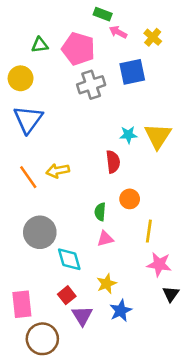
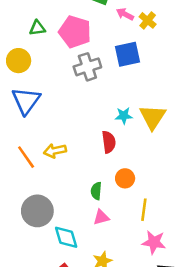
pink arrow: (118, 32) -> (125, 14), moved

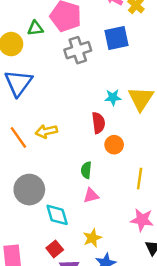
green triangle: (37, 28) -> (35, 28), moved
orange circle: (125, 178) -> (114, 145), moved
yellow line: (144, 210) -> (140, 179), moved

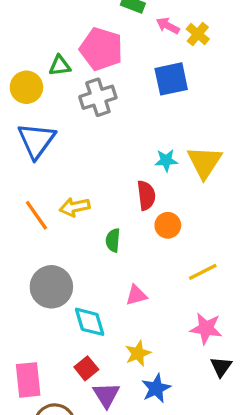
gray cross: (78, 50) -> (98, 97), moved
green semicircle: (86, 170) -> (113, 240), moved
yellow line: (140, 179) -> (203, 272), turned 55

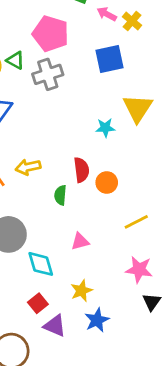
green triangle: (60, 66) -> (15, 60), moved, turned 36
yellow triangle: (204, 162) -> (138, 108), moved
red semicircle: (146, 195) -> (81, 170), moved
purple triangle: (106, 395) -> (55, 326), turned -35

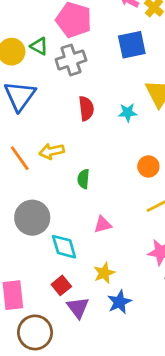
red semicircle: (81, 170) -> (86, 108), moved
orange circle: (107, 183) -> (148, 166), moved
purple triangle: (55, 326) -> (78, 308), turned 30

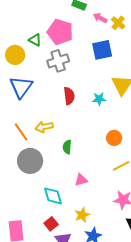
green triangle: (39, 46) -> (35, 40), moved
gray circle: (32, 218) -> (30, 161), moved

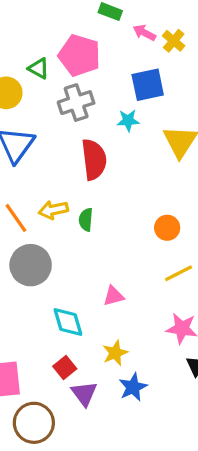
red semicircle: (69, 96) -> (94, 159), size x1.4
cyan star: (99, 99) -> (128, 120), moved
green semicircle: (67, 147) -> (86, 220), moved

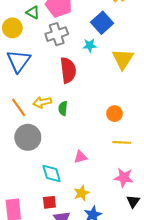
blue square: (148, 85) -> (102, 23), turned -30
yellow line: (179, 273) -> (122, 142), turned 30
red square: (65, 368) -> (49, 202), turned 32

